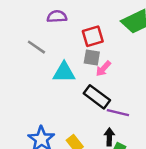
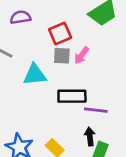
pink arrow: (103, 69) -> (82, 55), moved
black rectangle: (97, 97) -> (72, 96), turned -30

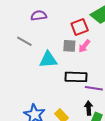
red square: (60, 33) -> (80, 27), moved

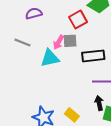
pink arrow: (84, 46) -> (59, 42), moved
black rectangle: (76, 77) -> (93, 56), moved

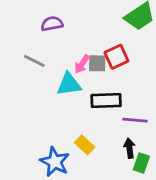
red square: (78, 20) -> (116, 57), moved
black rectangle: (93, 56) -> (106, 101), moved
yellow rectangle: (72, 115) -> (85, 145), moved

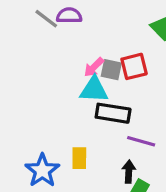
gray line: (34, 61) -> (46, 19), moved
cyan triangle: (69, 84) -> (94, 90), moved
yellow rectangle: (85, 145) -> (79, 158), turned 36

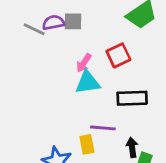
gray square: (111, 70) -> (73, 21), moved
black rectangle: (113, 113) -> (132, 98), moved
purple line: (141, 141) -> (103, 128), moved

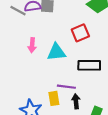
pink arrow: (84, 63) -> (32, 45), moved, turned -32
black arrow: (132, 147) -> (76, 101), moved

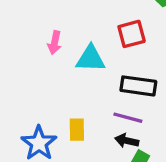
purple line: (66, 87) -> (128, 118), moved
black arrow: (76, 101) -> (127, 141), moved, turned -80

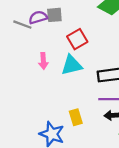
red square: (132, 34) -> (77, 39), moved

